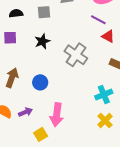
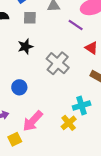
purple line: (98, 20) -> (76, 25), moved
pink arrow: (57, 115) -> (33, 121), turned 30
yellow cross: (105, 121) -> (69, 123), moved

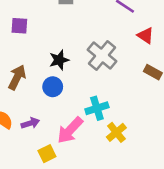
black star: (25, 47) -> (59, 60), moved
cyan cross: (82, 106) -> (97, 108), moved

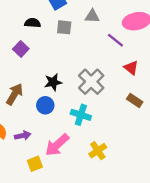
purple square: (19, 26) -> (21, 49), turned 35
cyan cross: (97, 108) -> (81, 115), moved, turned 30

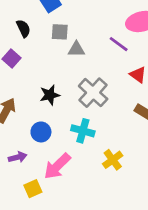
gray triangle: (92, 16) -> (76, 49), moved
black semicircle: (33, 23) -> (23, 28), turned 63
blue circle: (45, 105) -> (41, 132), moved
yellow cross: (98, 151) -> (113, 160), moved

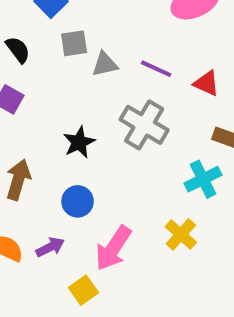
purple line: (119, 44) -> (156, 69), moved
cyan cross: (83, 131) -> (203, 179), moved, turned -30
yellow cross: (113, 160) -> (181, 234), moved

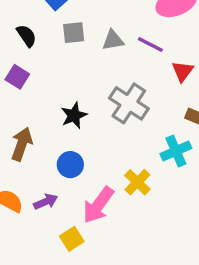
gray triangle: (105, 64) -> (113, 40), moved
purple line: (156, 69) -> (150, 45), moved
red triangle: (206, 83) -> (183, 71), turned 40
yellow cross: (181, 234) -> (137, 182), moved

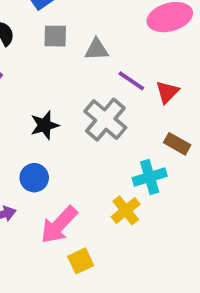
purple line: (150, 45) -> (131, 81), moved
yellow cross: (137, 182) -> (126, 210), moved
yellow square: (72, 239) -> (81, 261), moved

